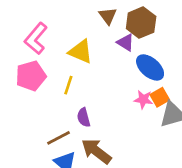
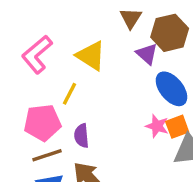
pink L-shape: (36, 38) -> (37, 54), moved
pink pentagon: (31, 76) -> (42, 123), moved

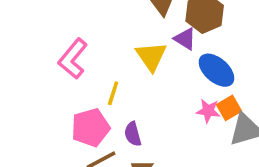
yellow triangle: (91, 56) -> (151, 56), moved, turned 32

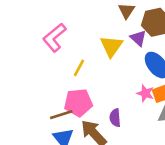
pink pentagon: (91, 128) -> (78, 103), moved
purple semicircle: (133, 134) -> (115, 118), moved

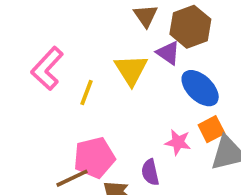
yellow line: (79, 68) -> (86, 92), moved
pink star: (145, 93) -> (178, 142), moved

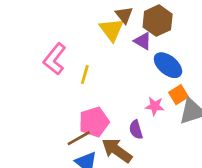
yellow triangle: (131, 70) -> (112, 30), moved

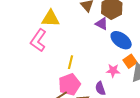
yellow triangle: (112, 30) -> (50, 18), moved, turned -48
yellow line: (85, 74) -> (71, 62), moved

